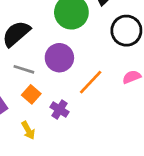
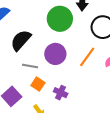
orange line: (91, 82) -> (87, 57), moved

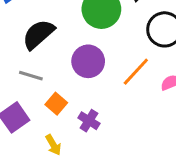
gray line: (30, 66) -> (31, 76), moved

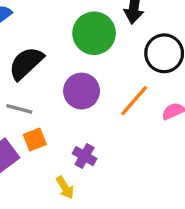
orange square: (56, 104) -> (35, 140), moved, turned 30
yellow arrow: (53, 145) -> (65, 188), moved

